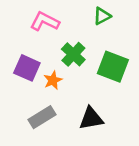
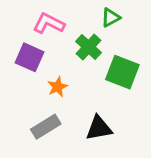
green cross: (73, 54) -> (89, 47), moved
purple square: (27, 68) -> (30, 57), moved

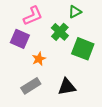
pink L-shape: (49, 23) -> (33, 16), turned 130

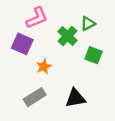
green triangle: (75, 12) -> (88, 24), moved
green square: (83, 49) -> (94, 55), size x0.7

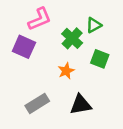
orange star: (44, 67) -> (66, 71), moved

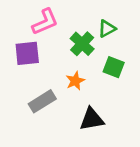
purple square: (24, 47) -> (27, 53), turned -30
gray rectangle: (37, 103) -> (42, 101), moved

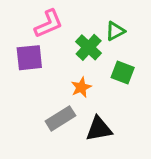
gray rectangle: (42, 101) -> (60, 118), moved

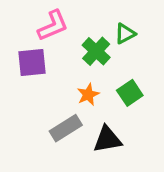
green square: (123, 73) -> (130, 93), moved, turned 35

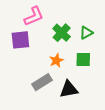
green triangle: (125, 34) -> (86, 33), moved
green square: (130, 93) -> (83, 59), turned 35

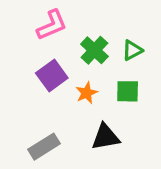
purple square: (20, 40) -> (52, 76), moved, turned -30
gray rectangle: (42, 82) -> (44, 147), moved

